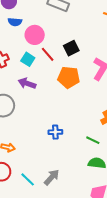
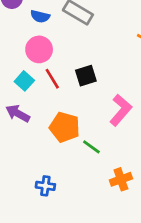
blue semicircle: (15, 22) -> (40, 16), moved
orange pentagon: (69, 77) -> (65, 127), moved
green line: (93, 140) -> (91, 147), moved

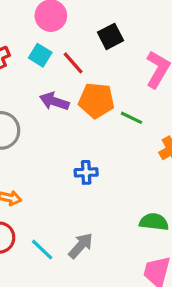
red line: (52, 79) -> (73, 63), moved
purple arrow: (18, 113) -> (54, 101), moved

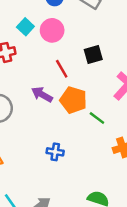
cyan square: (40, 55) -> (25, 27), moved

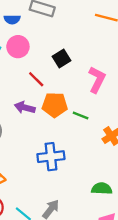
blue cross: (55, 152) -> (51, 157), size x1.6

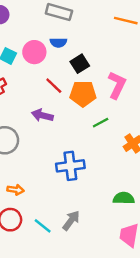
blue semicircle: (12, 19) -> (58, 42), moved
orange pentagon: (55, 105) -> (83, 94), moved
green line: (81, 115) -> (101, 123), turned -49

